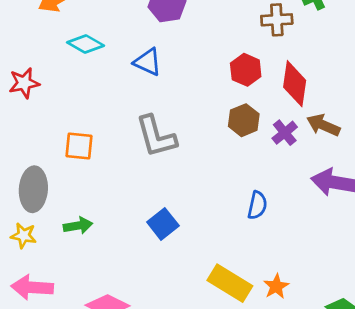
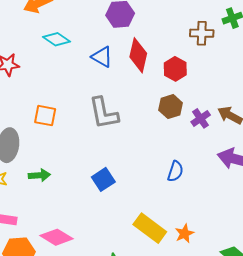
red diamond: (295, 84) -> (138, 55), moved

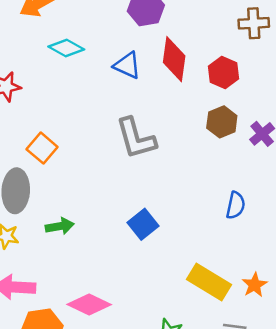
orange square: (45, 116) -> (42, 148), moved, turned 35

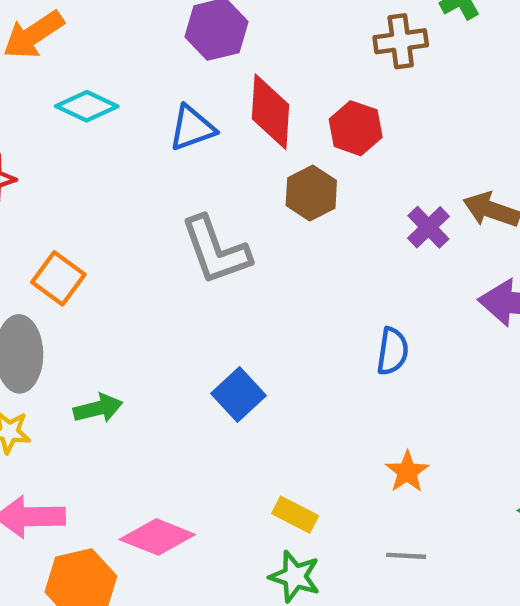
blue triangle: (127, 65) -> (192, 128), turned -40
brown hexagon: (222, 122) -> (311, 193), moved
yellow rectangle: (209, 282) -> (295, 515), moved, size x0.6
orange star: (255, 285) -> (407, 472), moved

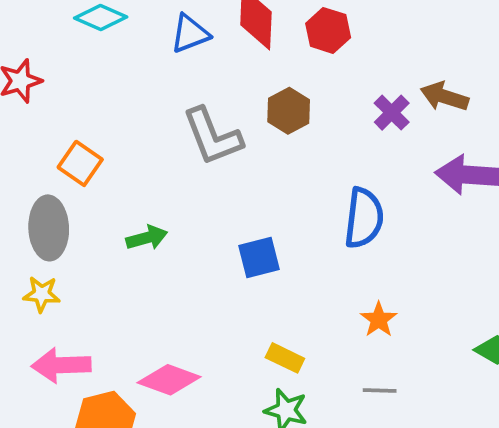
brown hexagon: (311, 193) -> (289, 111), moved
blue semicircle: (393, 351) -> (364, 218), size x1.5
blue square: (238, 395) -> (259, 257), moved, turned 30
green arrow: (98, 408) -> (147, 238), moved

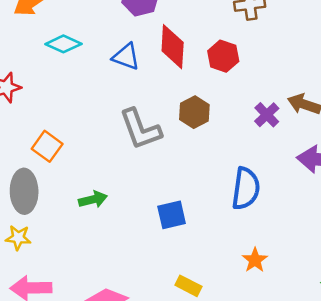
blue triangle: (190, 34) -> (126, 57), turned 40

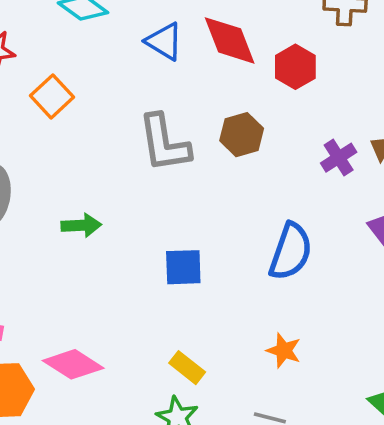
red diamond: (173, 47) -> (230, 40), turned -36
orange square: (47, 146) -> (52, 96), moved
orange star: (255, 260) -> (284, 351), turned -30

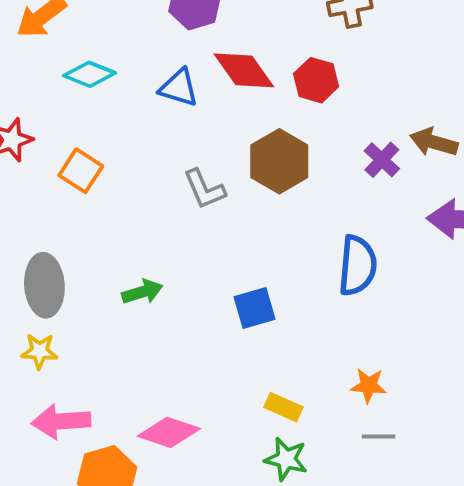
brown hexagon: (242, 135) -> (279, 161), size x1.4
gray L-shape: (164, 143) -> (204, 189), size x0.7
orange star: (284, 351) -> (369, 385), moved

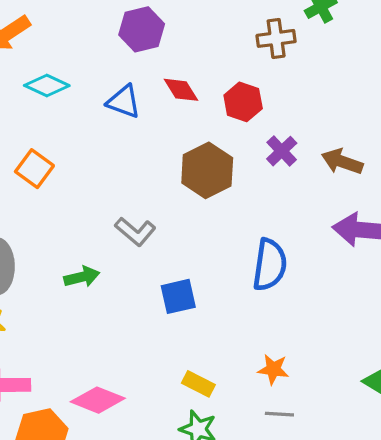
red diamond: (244, 70) -> (181, 90), size x0.7
purple cross: (382, 160) -> (282, 151), moved
gray L-shape: (204, 189) -> (135, 231), moved, turned -30

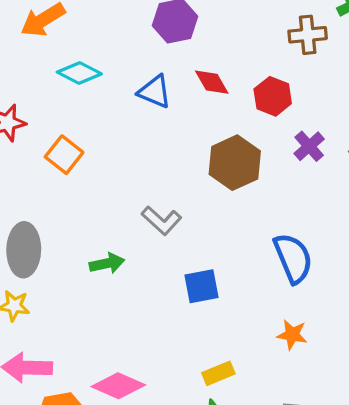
blue semicircle: (270, 265) -> (293, 258), turned -33
orange star: (273, 369) -> (292, 335), moved
yellow rectangle: (198, 384) -> (218, 373), turned -52

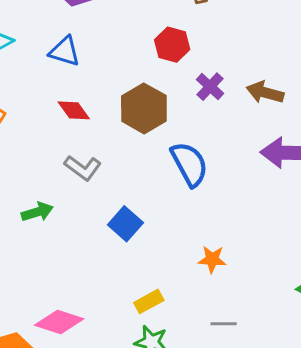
red diamond: (212, 82) -> (74, 110), moved
blue semicircle: (293, 258) -> (189, 164), moved
blue square: (202, 286) -> (125, 224), turned -32

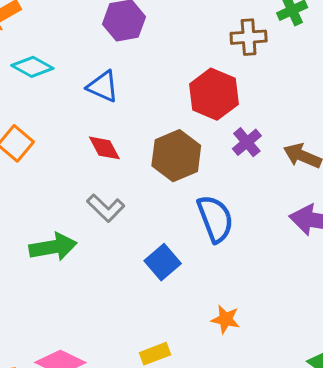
red hexagon: (172, 45) -> (214, 94), size x1.4
green arrow: (37, 212) -> (53, 247), size x1.4
blue square: (125, 224) -> (163, 262), moved

